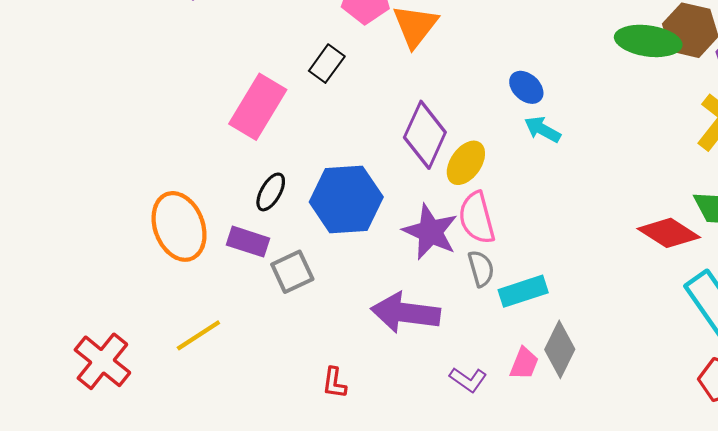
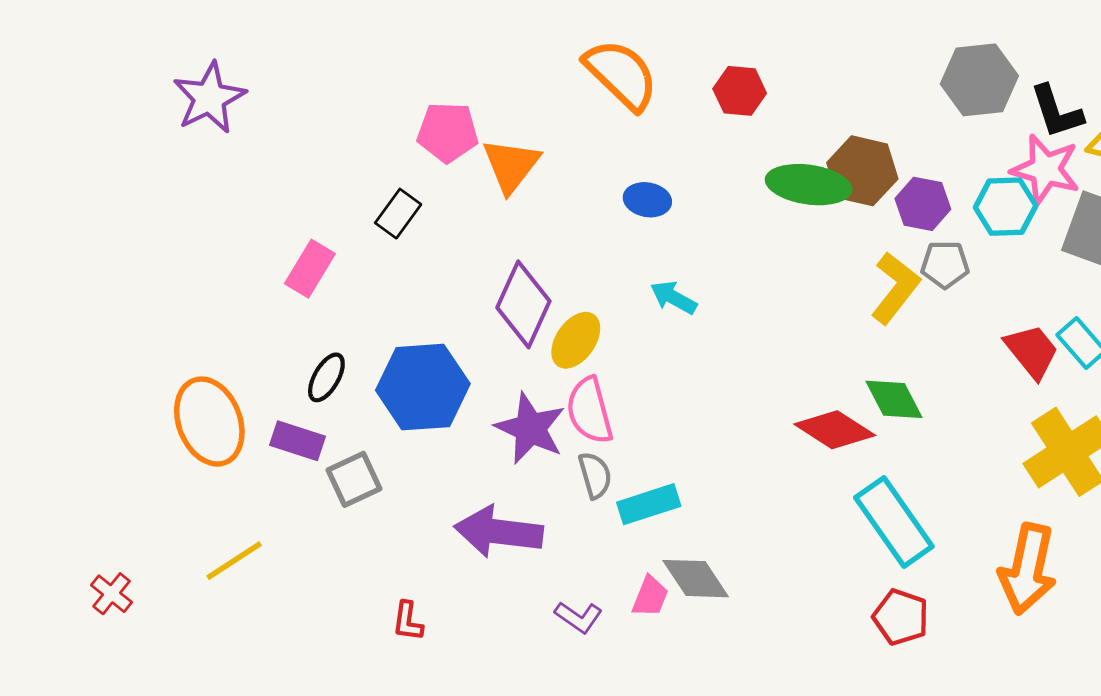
blue ellipse: (526, 87) -> (647, 200), moved, turned -32
pink rectangle: (258, 107) -> (310, 269), size x0.7
gray diamond: (560, 349) -> (696, 579), turned -60
red cross: (102, 361) -> (112, 594), size x0.6

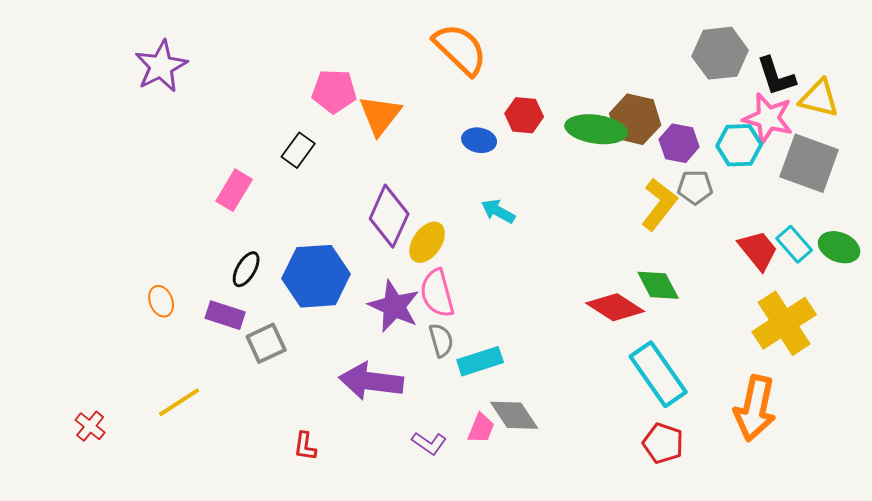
red hexagon: (740, 91) -> (524, 115), moved
orange ellipse: (209, 422) -> (161, 301), size x0.5

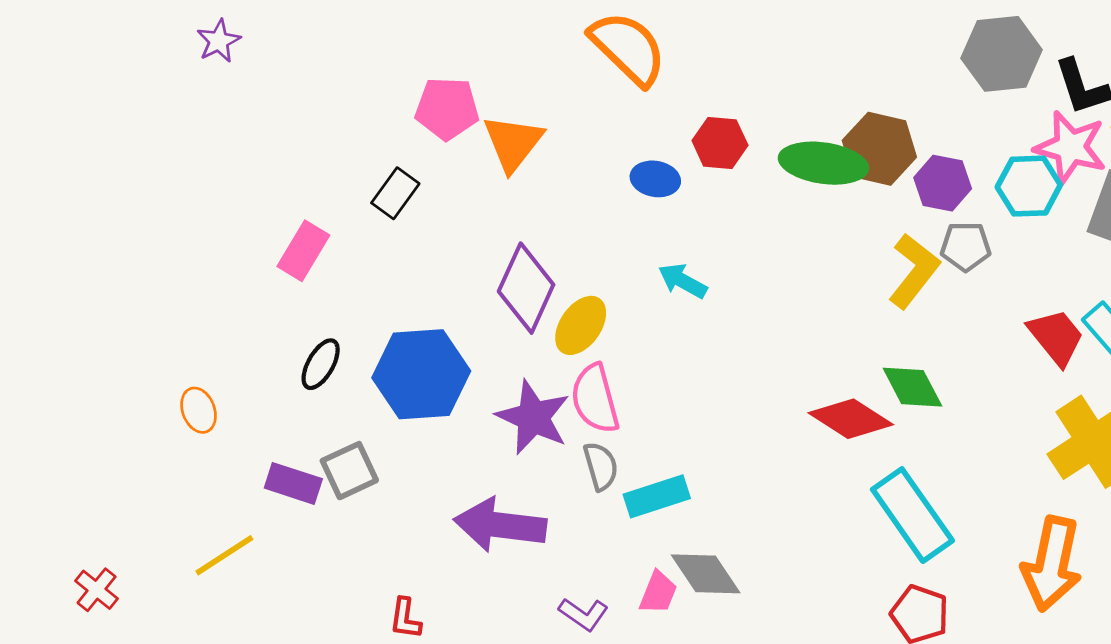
purple star: (161, 66) -> (219, 41), moved, size x0.6
purple rectangle: (225, 315) -> (293, 483), moved

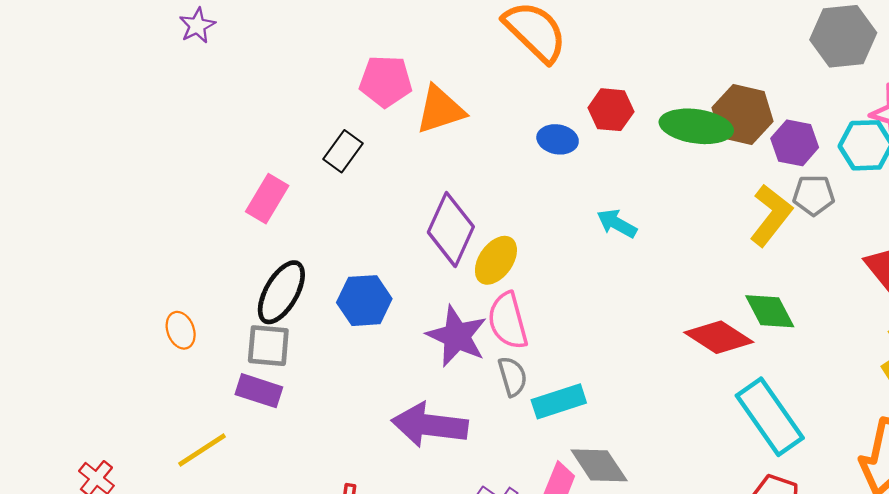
orange triangle: (513, 143) -> (440, 110), turned 34
cyan arrow: (683, 281) -> (617, 224), moved
black ellipse: (321, 364) -> (281, 292), size x1.5
blue hexagon: (421, 374) -> (364, 301), size x0.7
gray square: (349, 471) -> (268, 346), moved, turned 30

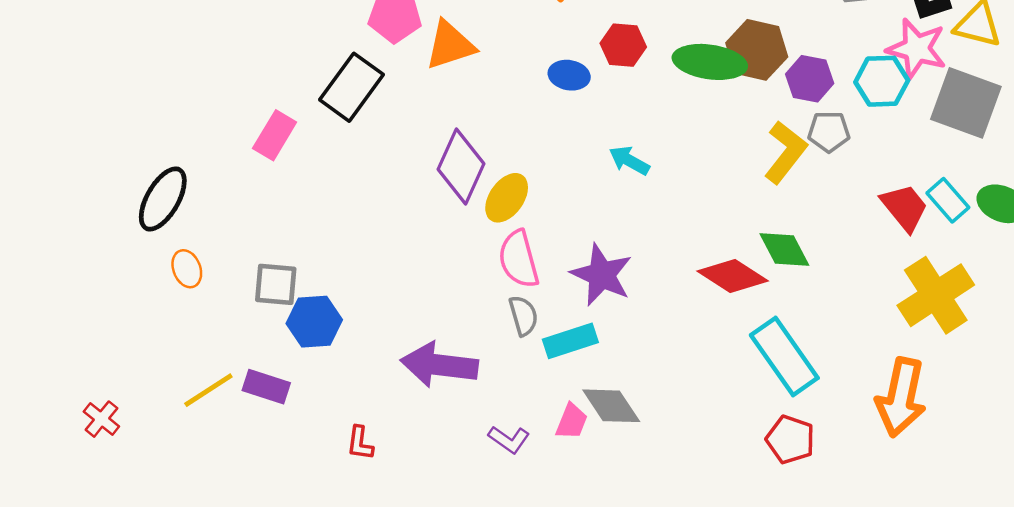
black rectangle: (343, 151) -> (352, 87), size x1.6
black ellipse: (281, 292) -> (163, 199), moved
blue hexagon: (364, 301) -> (314, 322), moved
purple star: (457, 336) -> (602, 275), moved
purple rectangle: (259, 391) -> (266, 387), moved

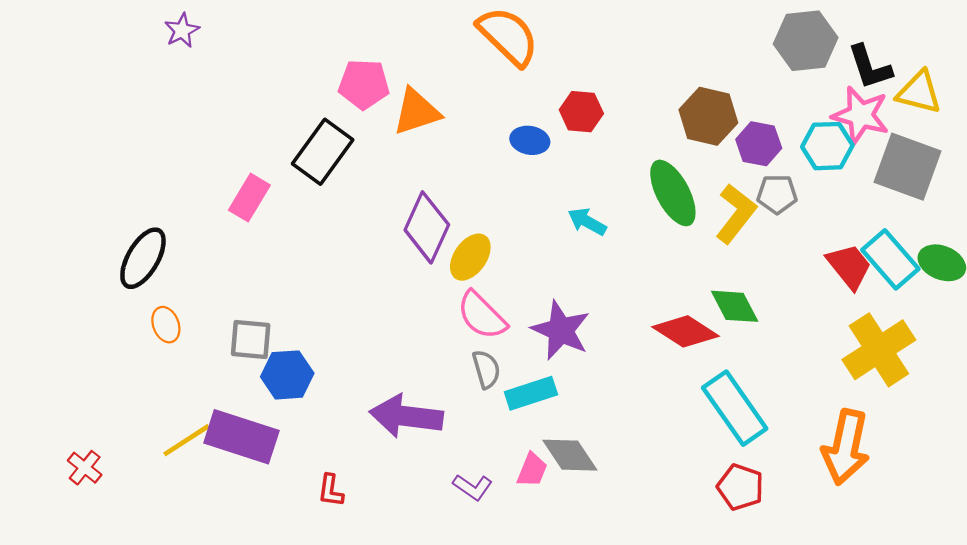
green ellipse: (710, 62) -> (673, 193), moved, turned 54
cyan rectangle: (948, 200) -> (890, 259), size x1.4
pink semicircle: (519, 259) -> (482, 315), turned -30
purple rectangle: (266, 387) -> (241, 437), size x1.6

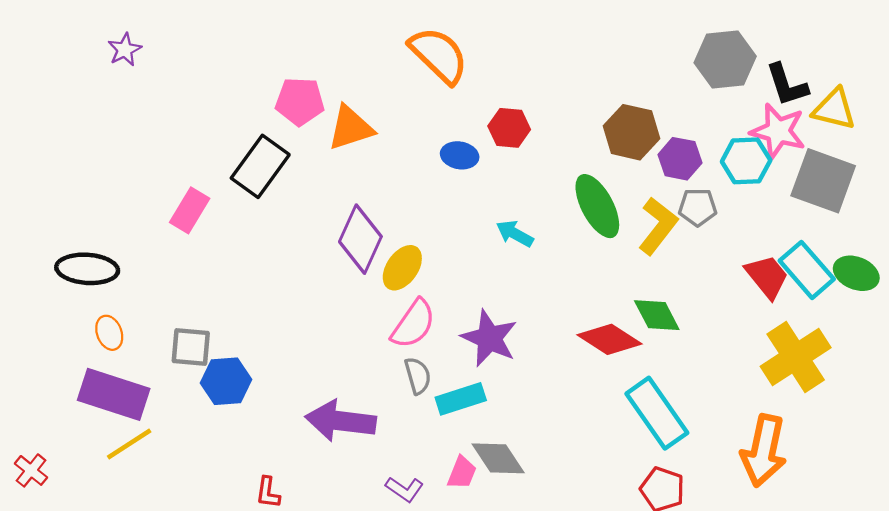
black ellipse: (143, 258) -> (87, 269), turned 64
pink semicircle: (482, 315) -> (413, 324), turned -100
purple rectangle: (241, 437) -> (114, 394), moved

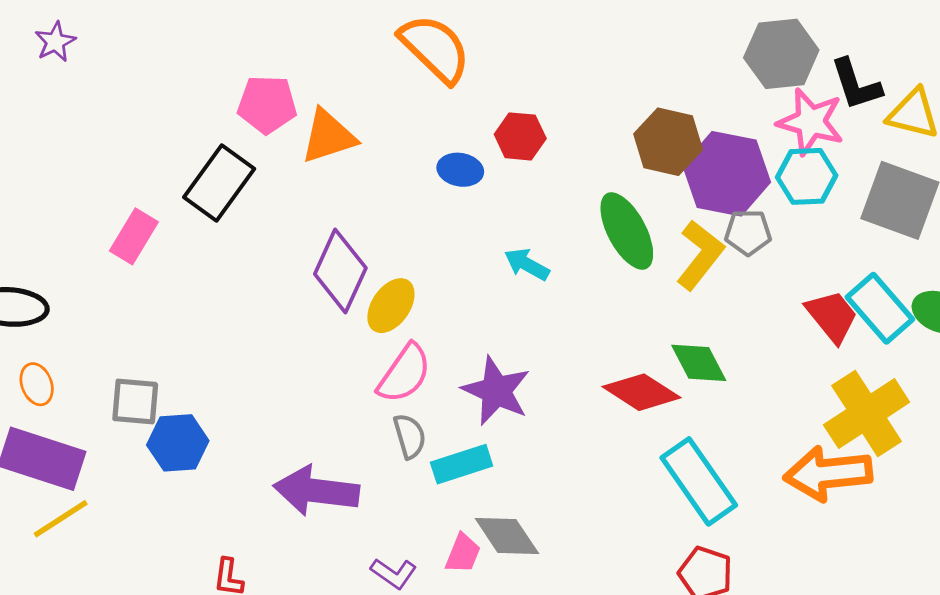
pink star: (778, 131) -> (811, 122), moved
purple hexagon: (680, 159) -> (727, 174), size x1.6
orange arrow: (764, 451) -> (828, 473), moved, turned 72

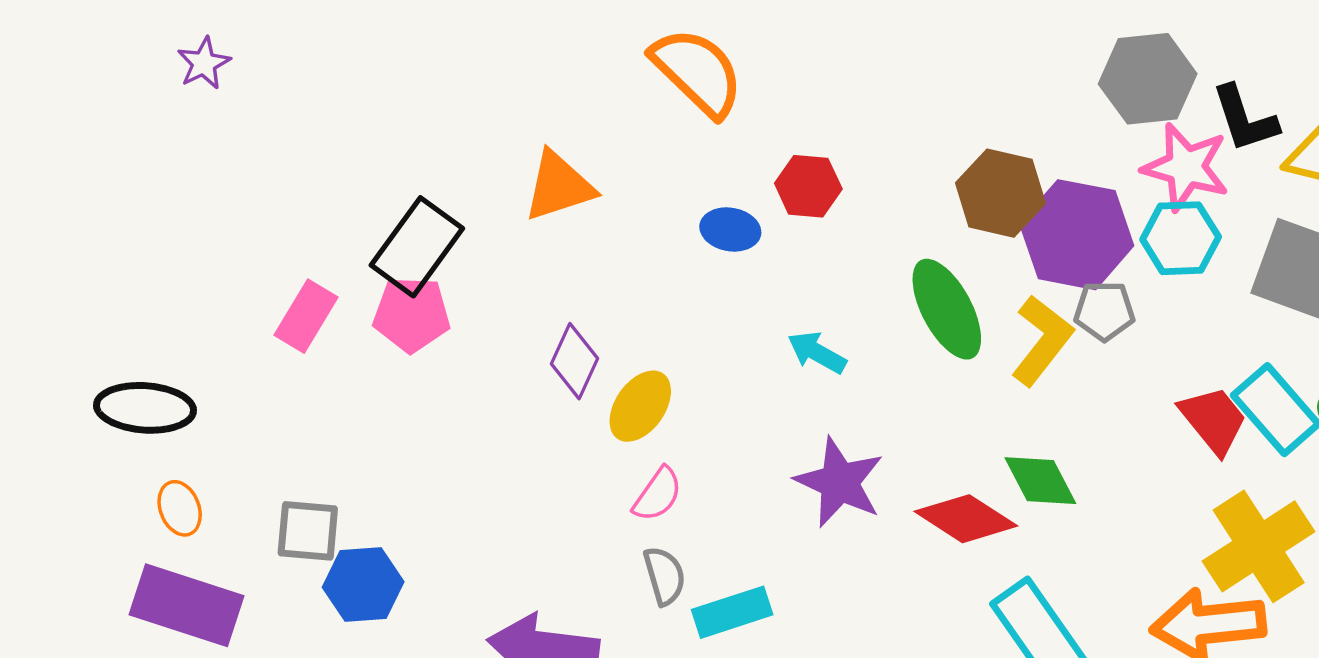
pink pentagon: (267, 104) -> (412, 314), moved
purple diamond: (340, 271) -> (574, 361), size x0.7
pink semicircle: (404, 374) -> (658, 494), size x0.7
purple star: (496, 391) -> (839, 482), moved

